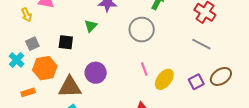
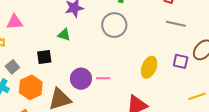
green triangle: (91, 26) -> (64, 35), turned -40
pink line: (144, 69) -> (103, 78), moved, turned -56
purple square: (196, 82) -> (181, 61), turned -35

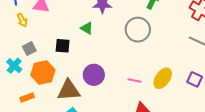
pink line: (103, 78) -> (135, 80), moved

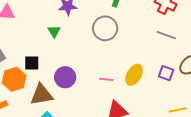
green triangle: (87, 28) -> (54, 31), turned 32
black square: (63, 46) -> (32, 63), moved

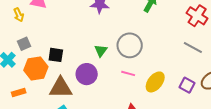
gray circle: (105, 28) -> (130, 45), moved
green triangle: (54, 31) -> (101, 51), moved
pink line: (106, 79) -> (128, 73), moved

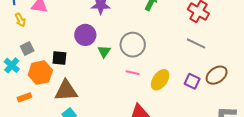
purple circle: (87, 74) -> (85, 35), moved

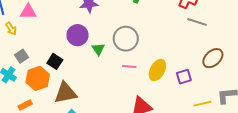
gray line: (196, 43) -> (197, 22), moved
black square: (59, 58) -> (55, 61), turned 35
purple square: (192, 81) -> (184, 77), moved, turned -35

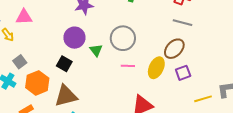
gray line: (197, 22) -> (183, 23), moved
brown ellipse: (213, 58) -> (174, 49), moved
black square: (55, 61) -> (64, 64), moved

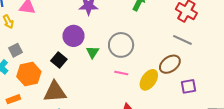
purple square: (183, 73) -> (188, 86), moved

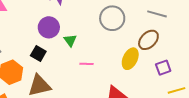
gray circle: (121, 45) -> (112, 18), moved
pink line: (121, 73) -> (86, 64), moved
purple square: (188, 86) -> (163, 68), moved

